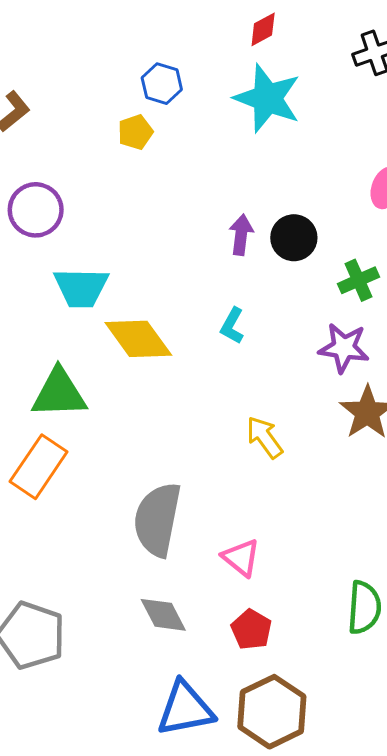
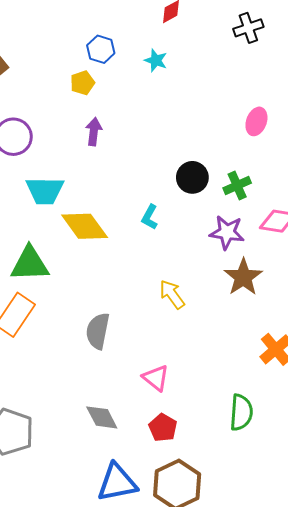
cyan star: (267, 98) -> (156, 60), moved, size x0.5
purple arrow: (241, 235) -> (94, 132), moved
black circle: (294, 238) -> (192, 177), moved
gray semicircle: (157, 519) -> (98, 331), moved, size x0.7

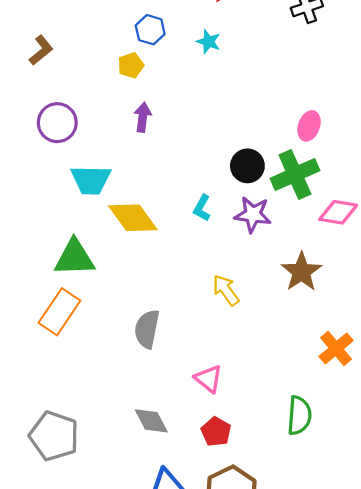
pink ellipse: (256, 121) -> (309, 126), moved
green cross: (237, 186) -> (295, 175), size x1.6
purple star: (227, 232) -> (253, 214), moved

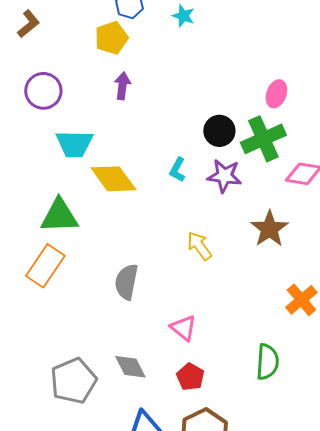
yellow pentagon: (131, 65) -> (111, 38), size x1.4
gray pentagon: (54, 436) -> (73, 381), moved, turned 30

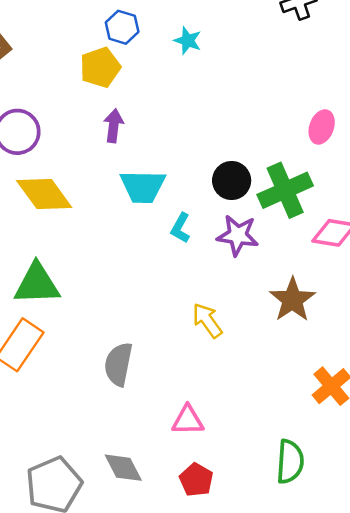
pink ellipse: (276, 94) -> (322, 127), moved
cyan trapezoid: (74, 144) -> (143, 187), moved
yellow diamond: (113, 179) -> (44, 194), moved
pink triangle: (183, 328) -> (188, 420), turned -40

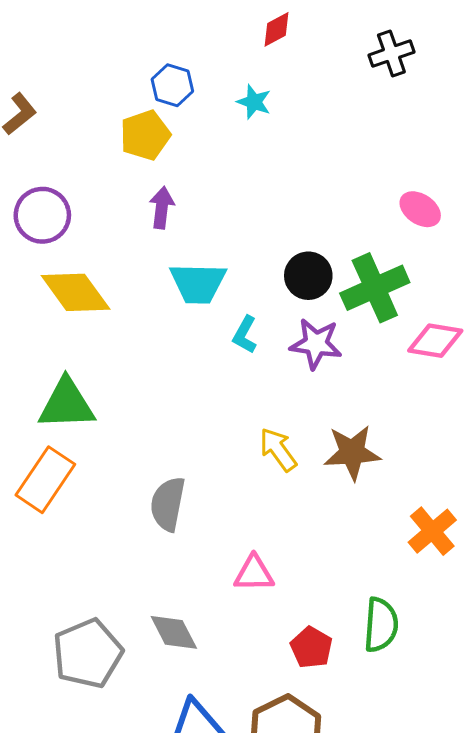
pink ellipse: (322, 127) -> (420, 209), turned -76
brown star: (292, 300) -> (352, 453), moved, turned 30
red pentagon: (196, 480) -> (311, 647), moved

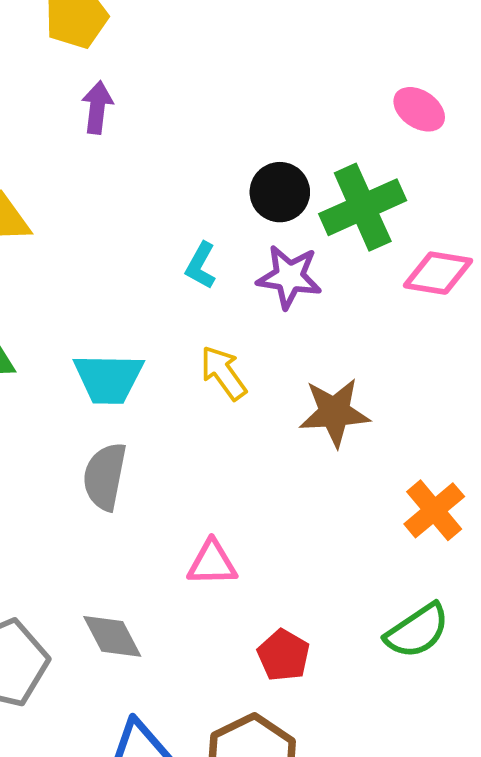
cyan trapezoid: (198, 283) -> (108, 378), moved
yellow arrow: (278, 450) -> (223, 373), moved
green semicircle: (381, 625) -> (417, 631), moved, turned 52

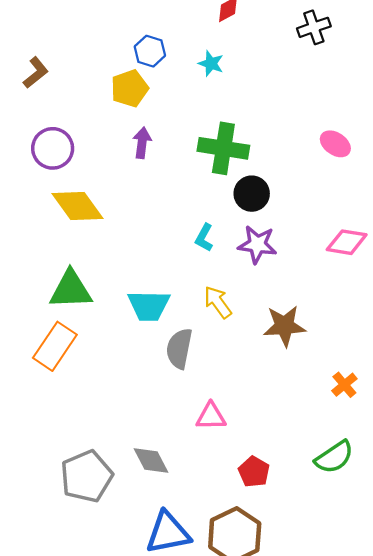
green cross: (363, 207) -> (223, 148), moved, turned 33
gray semicircle: (105, 476) -> (179, 349), moved
orange cross: (434, 510) -> (344, 385), size x0.7

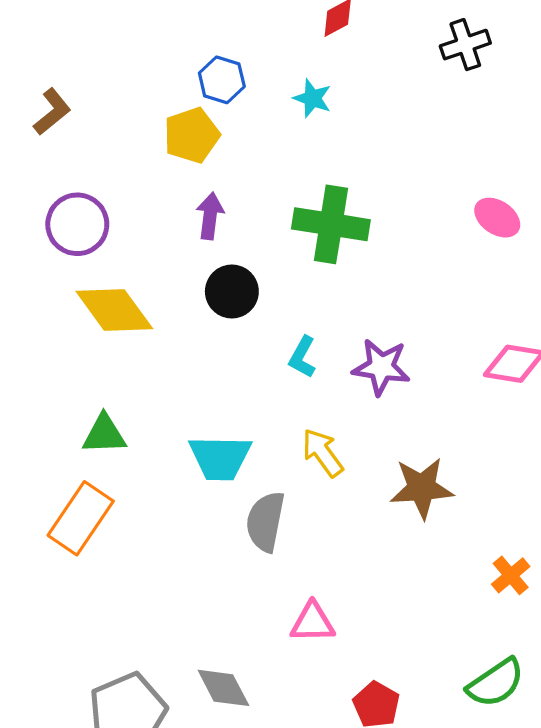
black circle: (252, 194) -> (232, 291), moved
green triangle: (71, 290) -> (104, 434), size x0.7

